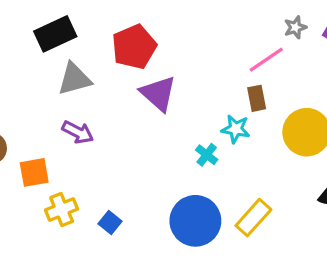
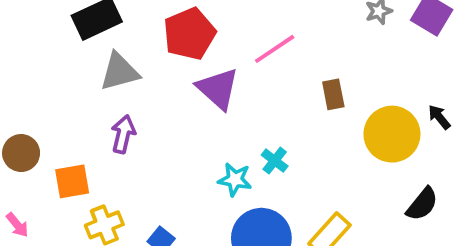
pink line: (266, 60) -> (275, 49), moved
cyan star: (236, 129) -> (235, 180), moved
purple arrow: (78, 132) -> (123, 134), turned -104

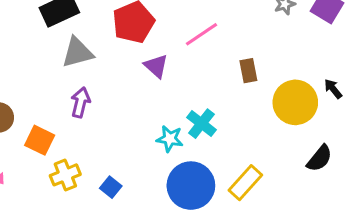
purple triangle: (218, 89) -> (156, 66), size x0.7
cyan cross: (275, 161) -> (201, 124), size x1.4
orange square: (72, 181) -> (40, 140), turned 36

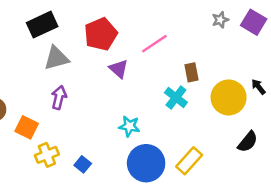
cyan cross: (201, 124) -> (176, 97), moved

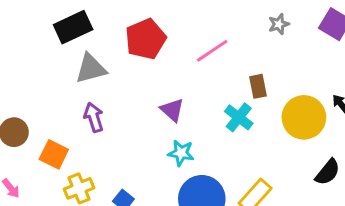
gray star: (220, 20) -> (279, 24), moved
purple triangle: (119, 69) -> (172, 110), moved
purple arrow: (59, 97) -> (94, 117), turned -30

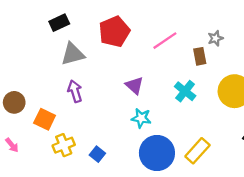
gray star: (279, 24) -> (215, 38), moved
black rectangle: (73, 27) -> (59, 23), size x0.7
brown rectangle: (258, 86) -> (200, 56), moved

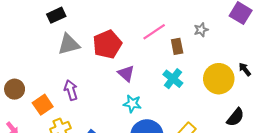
red pentagon: (114, 32) -> (107, 44), moved
brown rectangle: (200, 56) -> (177, 46), moved
purple arrow: (75, 91) -> (71, 90), moved
orange square: (45, 119) -> (43, 105), turned 30

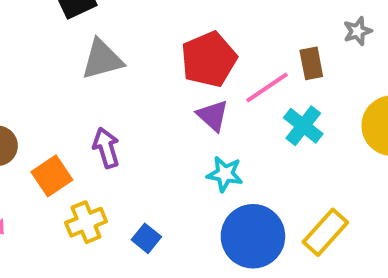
pink line: (154, 32) -> (267, 87), moved
red pentagon: (107, 44) -> (209, 59), moved

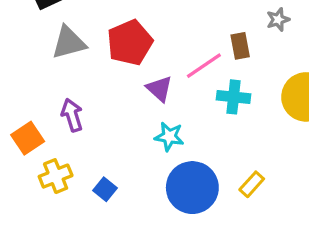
red pentagon: (209, 59) -> (130, 43), moved
cyan cross: (303, 126) -> (234, 97), turned -32
yellow rectangle: (325, 232) -> (252, 184), size x0.7

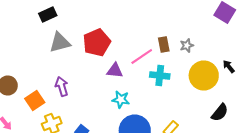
gray star: (278, 20) -> (187, 46), moved
purple triangle: (159, 89) -> (115, 70), turned -36

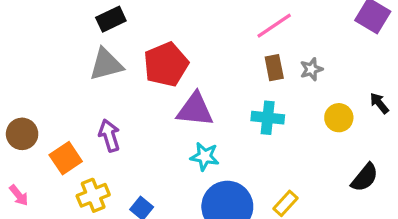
black rectangle: (48, 14) -> (111, 19), moved
pink line: (142, 56) -> (274, 26), moved
purple triangle: (115, 70) -> (195, 110), size x1.4
yellow circle: (204, 76) -> (339, 118), size x0.6

